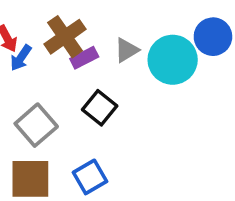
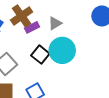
cyan circle: (173, 60) -> (62, 50), moved

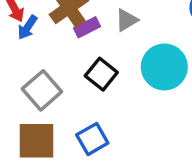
cyan circle: (62, 50) -> (164, 67), moved

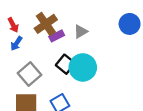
blue arrow: (28, 27) -> (16, 44), moved
cyan circle: (164, 67) -> (83, 67), moved

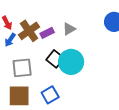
brown cross: (46, 24) -> (29, 31), moved
gray square: (29, 74) -> (22, 68), turned 35

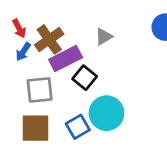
purple rectangle: (47, 33) -> (66, 59), moved, size x1.6
cyan circle: (71, 62) -> (106, 113), moved

